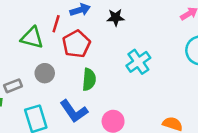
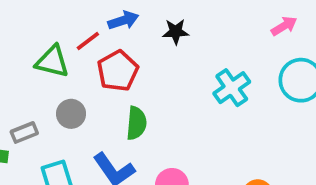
red line: (56, 24) -> (88, 41), turned 36
cyan cross: (138, 62) -> (232, 88), moved

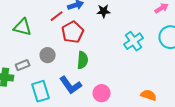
green triangle: (52, 61) -> (23, 27), moved

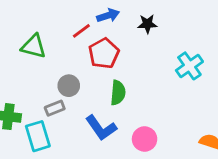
gray rectangle: (23, 65) -> (55, 108), moved
cyan rectangle: (41, 91) -> (38, 136), moved

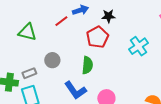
red pentagon: (104, 53) -> (97, 37), moved
gray rectangle: (55, 108) -> (29, 73), moved

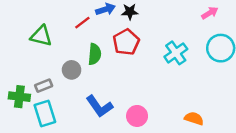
black star: (108, 16) -> (130, 12), moved
green semicircle: (87, 65) -> (95, 54), moved

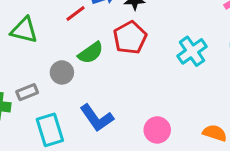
green semicircle: (95, 54) -> (91, 53), turned 50
cyan rectangle: (45, 114) -> (50, 130), moved
pink circle: (137, 116) -> (157, 130), moved

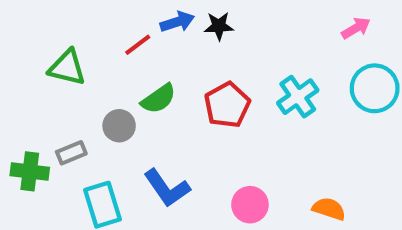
red pentagon: (130, 38) -> (227, 105), moved

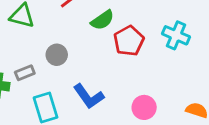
cyan cross: (298, 97) -> (176, 35), turned -32
green semicircle: (159, 99) -> (102, 20), moved

